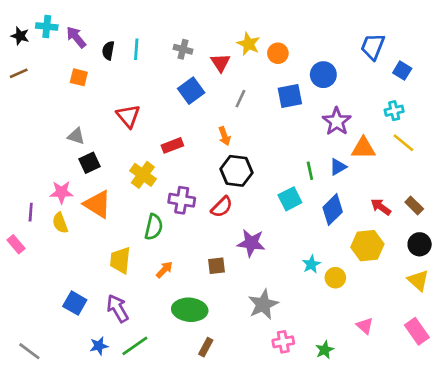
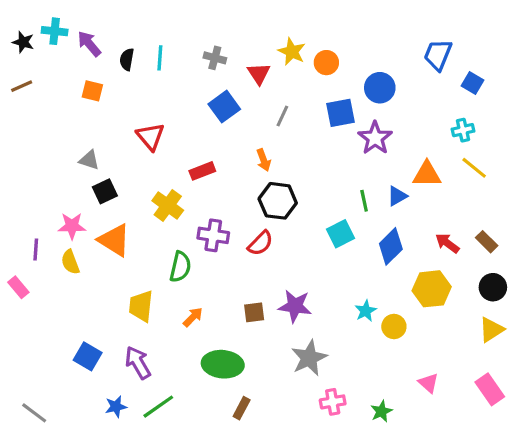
purple star: (337, 121) -> (375, 138), moved
purple star: (251, 243) -> (295, 306), moved
yellow triangle: (418, 280) -> (491, 330), turned 45

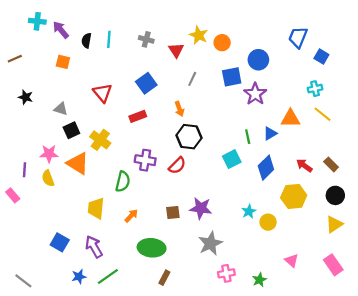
black star: (23, 42) -> (26, 97), moved
blue square: (224, 107) -> (146, 83), moved
yellow cross: (168, 206) -> (100, 140), moved

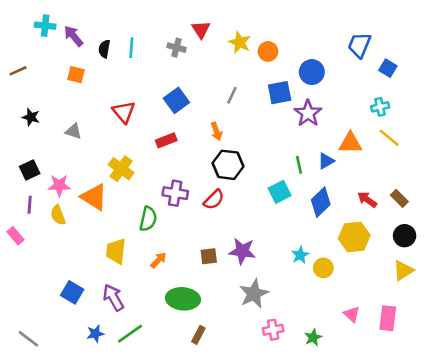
red triangle: (176, 50) -> (201, 30), moved
black square: (71, 130) -> (30, 170), moved
pink rectangle: (333, 265) -> (388, 318), moved, turned 42

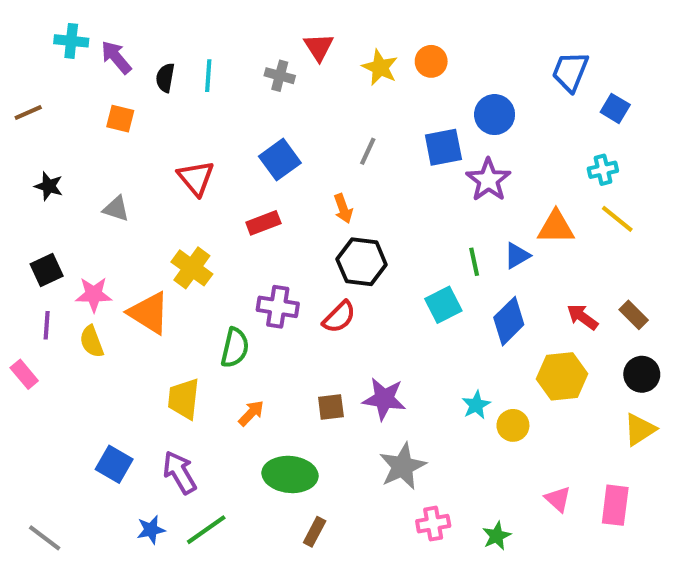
orange circle: (268, 51) -> (431, 61), moved

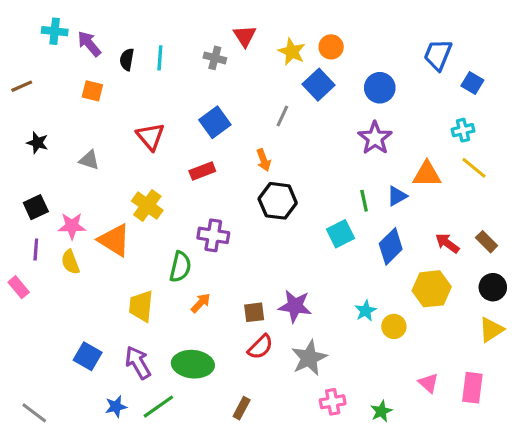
blue square: (443, 147) -> (319, 85), moved, turned -32
red semicircle: (339, 317) -> (260, 347), moved
orange arrow: (251, 413) -> (201, 303), moved
green ellipse: (290, 474) -> (193, 364), moved

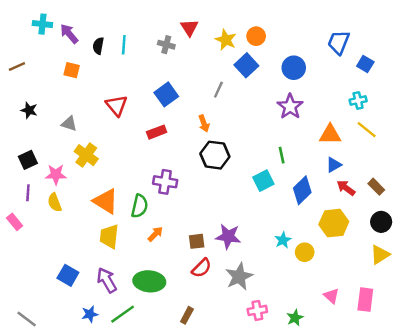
blue triangle: (397, 196) -> (334, 165), moved
yellow cross: (147, 206) -> (86, 155), moved
orange triangle: (114, 240) -> (106, 201), moved

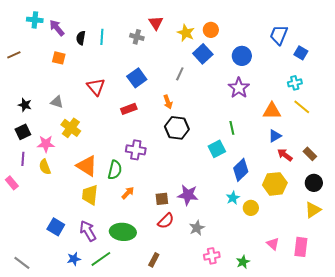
black star: (29, 110) -> (25, 105), moved
blue diamond: (302, 190) -> (241, 170), moved
gray star: (239, 276) -> (197, 228), size x0.7

